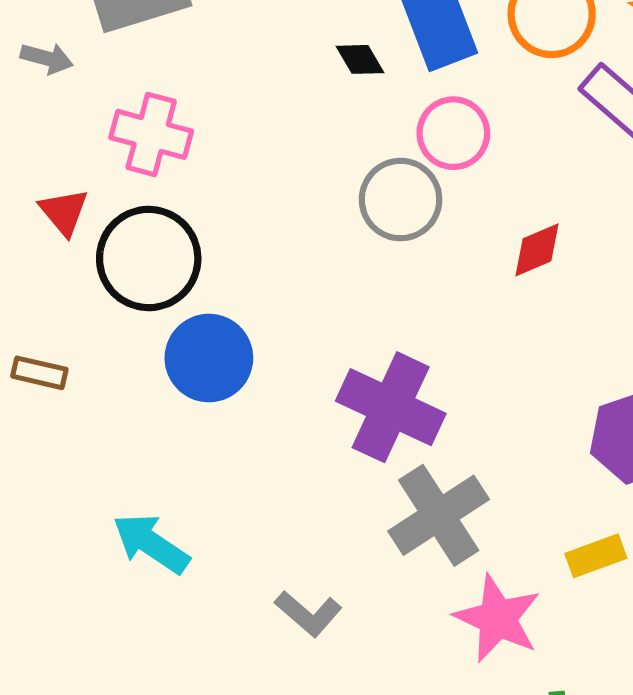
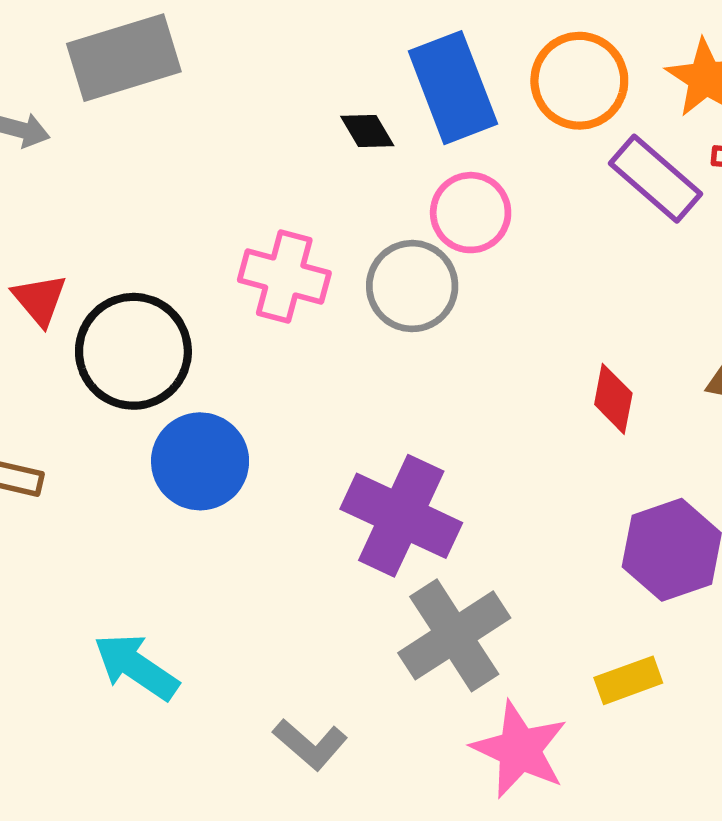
pink cross: (151, 134) -> (284, 277), moved
red diamond: (537, 250) -> (613, 399), moved, turned -56

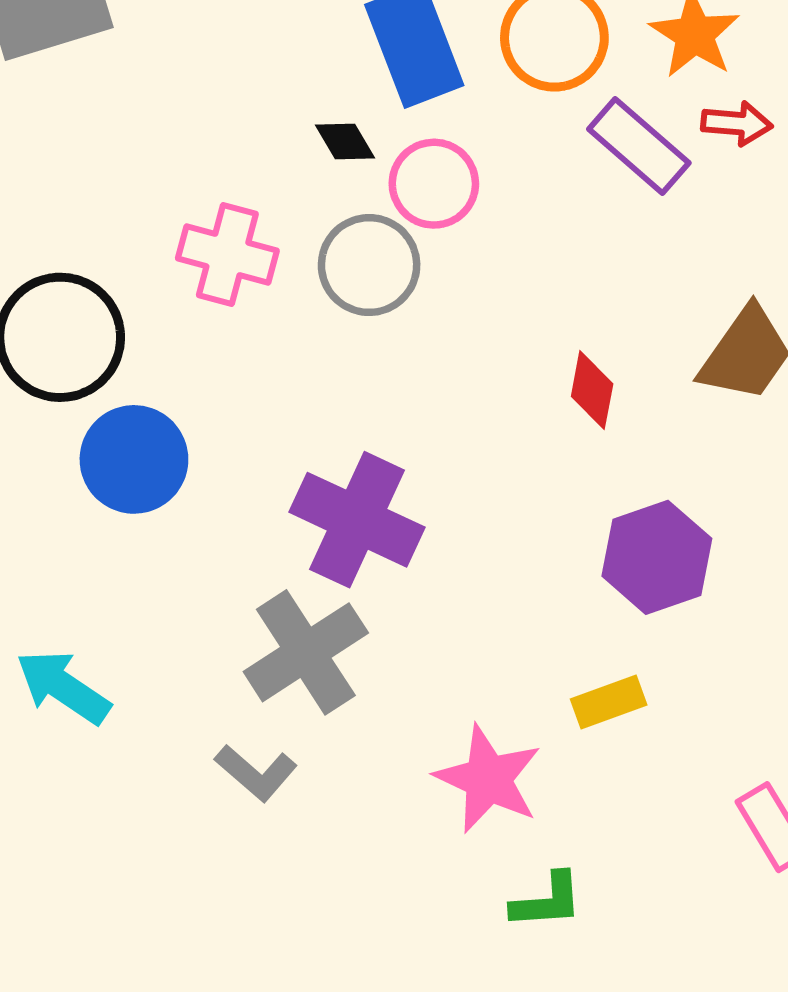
black diamond: (367, 131) -> (345, 141), moved
gray cross: (454, 635) -> (306, 652), moved

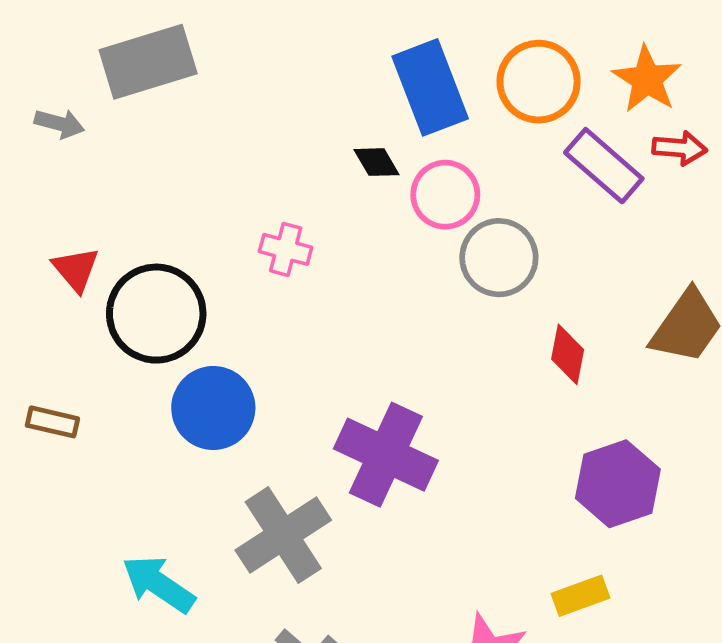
pink cross: (227, 254) -> (286, 249), size x0.7
gray circle: (369, 265) -> (499, 258), moved
gray cross: (306, 652) -> (283, 535), moved

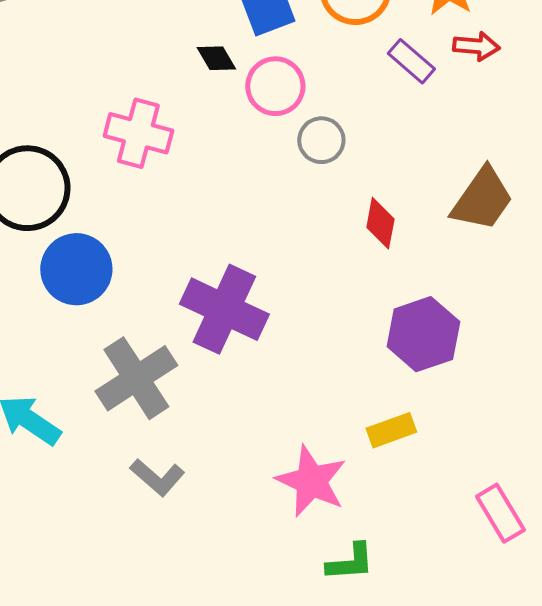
purple rectangle: (604, 166) -> (411, 61), size x0.7
pink cross: (286, 249) -> (138, 133), size x1.5
gray circle: (499, 258) -> (321, 140), size x0.7

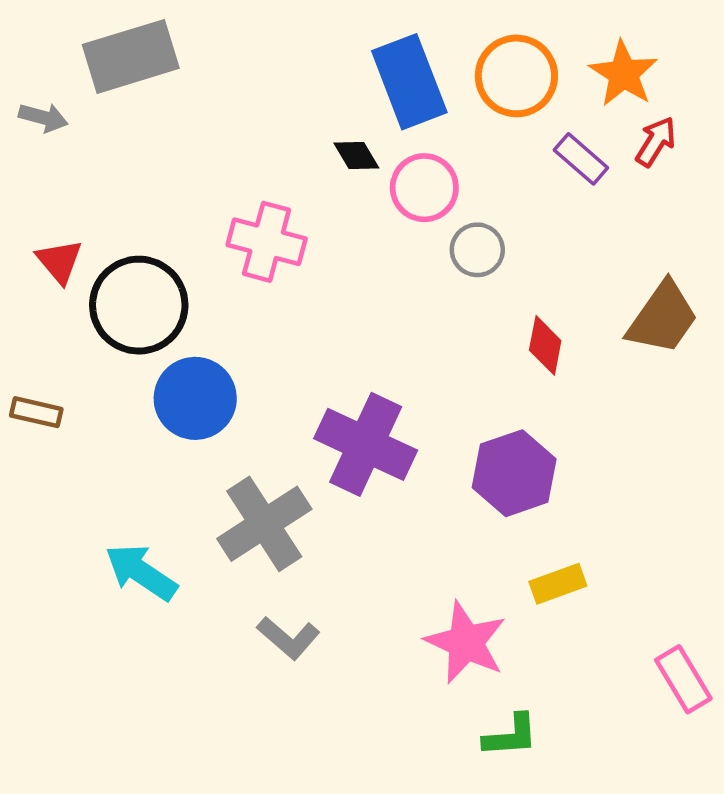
red arrow: (476, 46) -> (656, 142), turned -63
purple hexagon: (423, 334) -> (514, 473), moved

